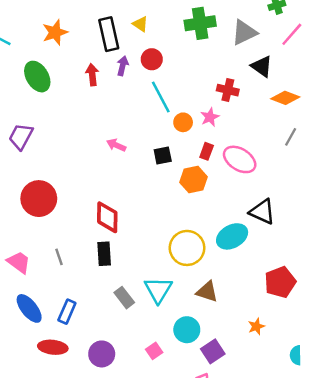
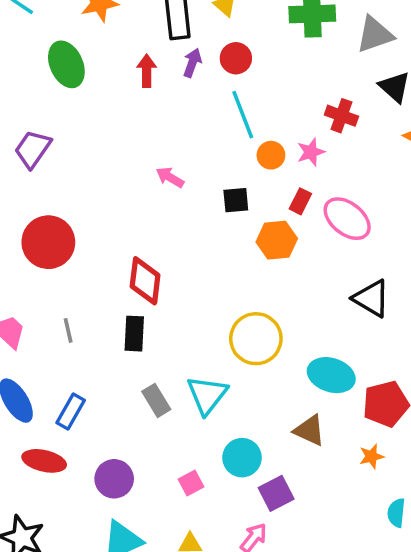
cyan ellipse: (232, 236) -> (331, 375), moved, turned 40
brown triangle: (207, 292) -> (309, 430), moved
orange star: (256, 326) -> (371, 456), moved

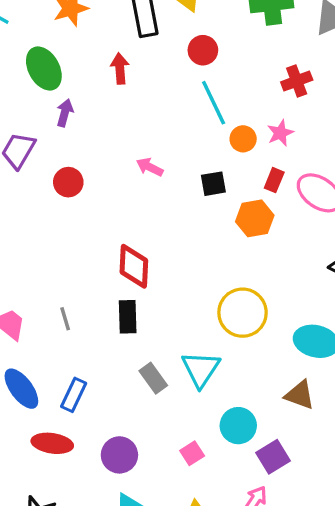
purple arrow: (192, 63) -> (65, 113), moved
red cross: (341, 116) -> (297, 81), moved, turned -36
red circle: (48, 242) -> (68, 182), moved, size x0.6

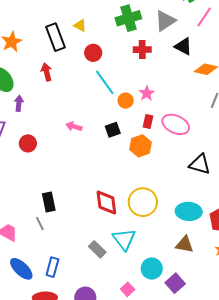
red cross: (297, 81) -> (142, 50), moved, turned 30
red diamond: (134, 266) -> (106, 202), moved
black rectangle: (128, 317) -> (49, 202), moved

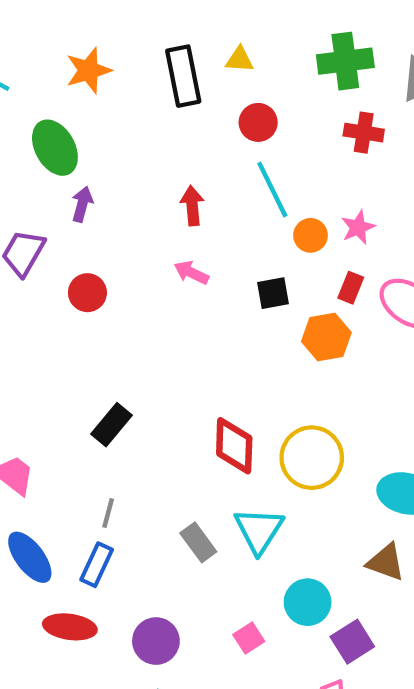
yellow triangle: (80, 25) -> (240, 60), turned -32
red arrow: (47, 72) -> (192, 206), moved
black rectangle: (49, 202) -> (111, 425), turned 42
gray line: (40, 224) -> (108, 513), moved, turned 32

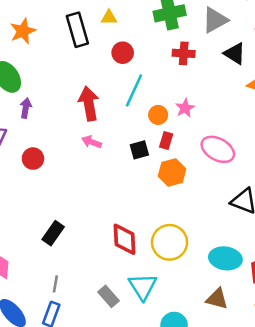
cyan line: (272, 190) -> (134, 90), turned 56
red arrow: (192, 206) -> (89, 104), size x1.5
red rectangle: (351, 288) -> (166, 141), moved

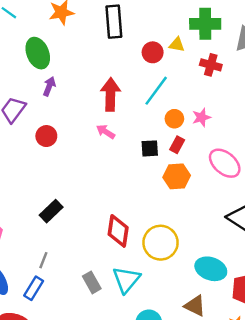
yellow triangle: (109, 18) -> (177, 45), moved

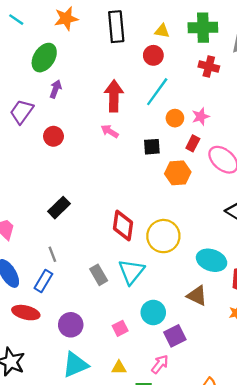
yellow triangle: (177, 45) -> (162, 31), moved
green ellipse: (38, 53) -> (44, 58), turned 56
red rectangle: (177, 145) -> (193, 143), moved
gray line: (43, 260) -> (52, 254), turned -42

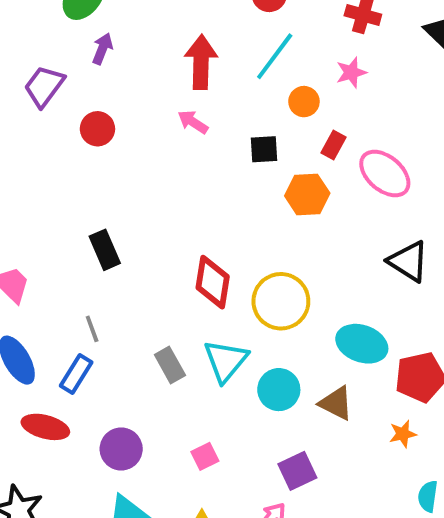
pink star: (201, 116) -> (351, 72), moved
black rectangle: (59, 208) -> (105, 250), turned -70
cyan circle: (153, 312) -> (279, 390), moved

